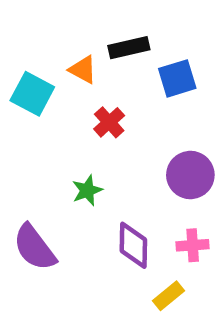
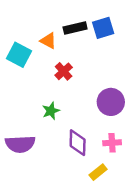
blue square: (177, 78) -> (103, 28), moved
purple semicircle: (35, 247) -> (20, 144), turned -56

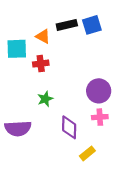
cyan square: (19, 55) -> (17, 49), turned -30
red cross: (64, 71) -> (41, 64), moved, turned 35
pink cross: (112, 143) -> (100, 117), moved

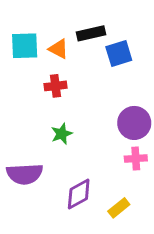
blue square: (92, 25) -> (119, 53), moved
cyan square: (17, 49) -> (25, 46), moved
purple diamond: (69, 127) -> (79, 194), moved, turned 60

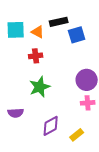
green star: (62, 134) -> (40, 87), size x1.5
purple semicircle: (25, 174) -> (16, 113), size x0.7

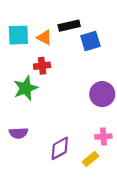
green star: (40, 87) -> (26, 88), moved
pink cross: (88, 103) -> (103, 137), moved

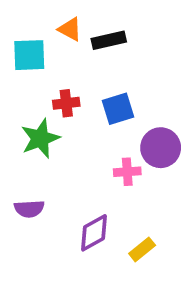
orange triangle: (44, 37) -> (70, 29), moved
blue square: (90, 41) -> (118, 109), moved
pink cross: (103, 137) -> (127, 172), moved

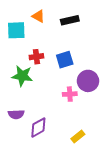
black rectangle: (109, 40) -> (70, 20), moved
green star: (40, 138) -> (22, 76), turned 30
purple diamond: (94, 233) -> (38, 127), moved

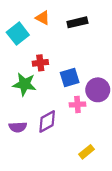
cyan square: (16, 30) -> (18, 34), turned -36
blue square: (65, 60) -> (70, 77), moved
purple diamond: (38, 127) -> (47, 121), moved

